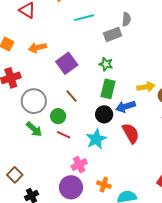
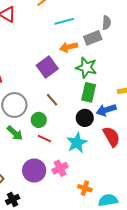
orange arrow: (37, 48) -> (69, 47), moved
green star: (106, 64) -> (86, 68), size x1.5
purple circle: (71, 187) -> (34, 171), moved

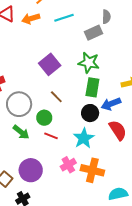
orange arrow: (69, 47) -> (31, 19), moved
purple circle: (34, 171) -> (31, 170), moved
orange cross: (85, 188) -> (92, 170), moved, size x1.6

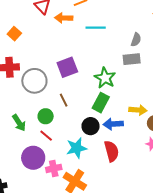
gray rectangle: (93, 33) -> (132, 59), moved
gray circle: (19, 104) -> (34, 81), moved
purple circle: (31, 170) -> (33, 158), moved

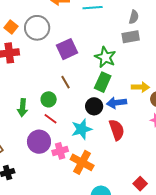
orange square: (14, 34) -> (11, 27), moved
gray circle: (34, 81) -> (37, 28), moved
green arrow: (19, 123) -> (23, 108), turned 42

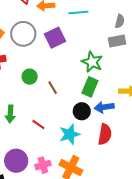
purple square: (67, 49) -> (55, 38), moved
green circle: (49, 99) -> (30, 77), moved
red semicircle: (117, 130) -> (105, 134), turned 30
purple circle: (39, 142) -> (16, 161), moved
pink cross: (60, 151) -> (43, 165), moved

